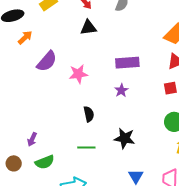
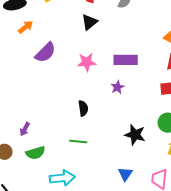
black triangle: (88, 28) -> (89, 22), turned -36
pink star: (78, 74) -> (87, 62), moved
black star: (125, 138) -> (135, 135), moved

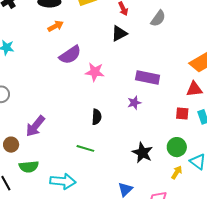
pink star: (87, 62) -> (95, 72), moved
purple arrow: (25, 129) -> (35, 126), size x1.6
green semicircle: (36, 153) -> (29, 167), moved

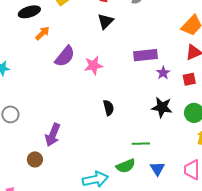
purple star: (134, 103) -> (163, 73), moved
green line: (85, 148) -> (141, 144), moved
black star: (142, 153) -> (162, 107), moved
green semicircle: (29, 167) -> (126, 166), moved

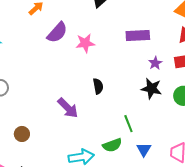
purple star: (163, 73) -> (155, 63), moved
purple arrow: (53, 135) -> (68, 108), moved, turned -70
green line: (141, 144) -> (128, 124), turned 66

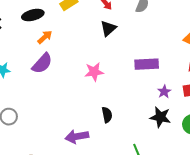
purple semicircle: (57, 33) -> (42, 63), moved
purple arrow: (68, 108) -> (77, 137), turned 125

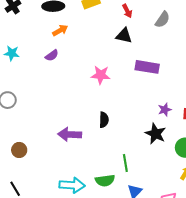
black triangle: (108, 28) -> (124, 36), turned 42
purple semicircle: (42, 63) -> (52, 55), size x0.6
purple rectangle: (147, 64) -> (147, 67), moved

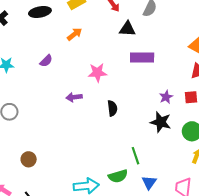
orange arrow: (60, 30) -> (74, 34), moved
black triangle: (124, 36) -> (127, 29), moved
black semicircle: (104, 120) -> (112, 108), moved
purple arrow: (70, 134) -> (74, 97), moved, size x0.7

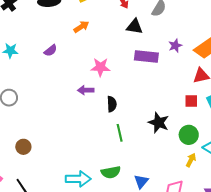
purple arrow: (74, 97) -> (86, 90), moved
purple star: (166, 97) -> (175, 46), moved
green line: (135, 156) -> (120, 133), moved

